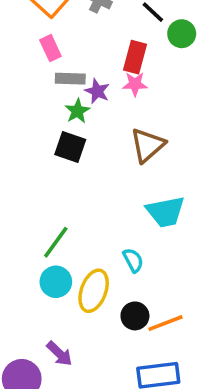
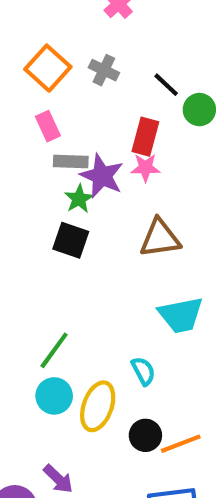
purple star: (97, 91) -> (102, 176), size x1.5
brown triangle: (148, 145) -> (160, 238), turned 33

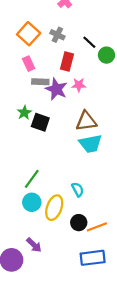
red rectangle: (145, 137) -> (67, 61), moved
green star: (79, 199) -> (24, 113), moved
cyan trapezoid: (181, 315) -> (90, 144), moved

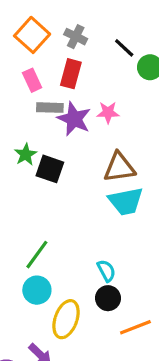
red rectangle: (67, 61) -> (71, 74), moved
yellow ellipse: (54, 208) -> (66, 319), moved
black circle: (79, 223) -> (108, 298), moved

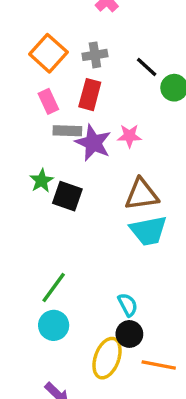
gray cross: (76, 37) -> (95, 55), turned -35
yellow ellipse: (66, 319) -> (107, 358), moved
orange line: (135, 327) -> (159, 365), turned 32

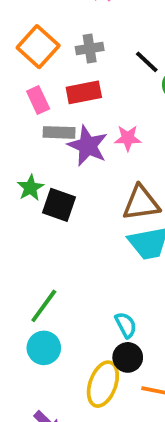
red rectangle: (90, 95) -> (84, 92), turned 64

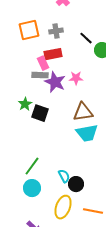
orange square: (38, 47) -> (29, 30), turned 35
pink rectangle: (38, 100) -> (43, 63), moved
cyan semicircle: (126, 325) -> (64, 176), moved
black circle: (128, 357) -> (76, 184), moved

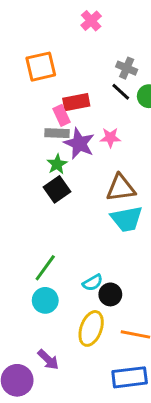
gray cross: (56, 31) -> (127, 68), moved, turned 32
black line: (86, 38) -> (121, 92), moved
green star: (25, 104) -> (57, 164), moved
black square: (40, 113) -> (57, 189), turned 36
cyan semicircle: (64, 176) -> (93, 283), turned 88

